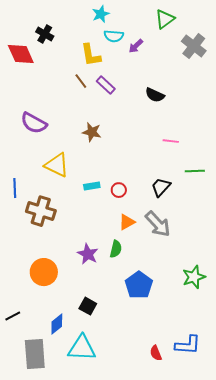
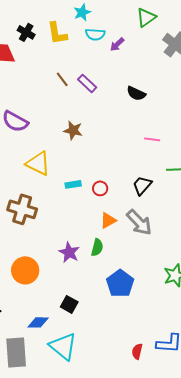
yellow L-shape: (91, 55) -> (57, 33), moved
blue diamond: (57, 324) -> (38, 322), turned 40
cyan triangle: (82, 348) -> (63, 346), turned 36
red semicircle: (156, 353) -> (137, 351), turned 35

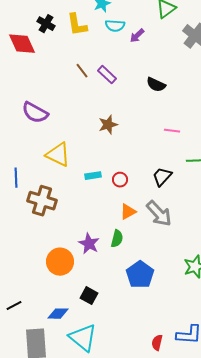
brown star: (73, 130) -> (108, 125), moved, turned -30
orange circle: (25, 270) -> (60, 262), moved

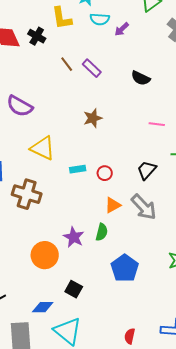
black cross: (46, 24) -> (37, 36), moved
red semicircle: (157, 343) -> (130, 336), moved

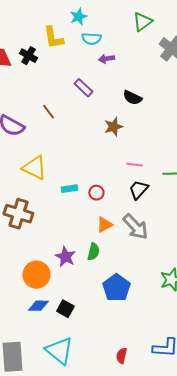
purple arrow: (122, 29) -> (106, 59), moved, turned 35
brown line: (67, 64) -> (48, 112), moved
brown star: (93, 118) -> (113, 127), moved
pink line: (157, 124) -> (134, 165), moved
blue diamond: (43, 307) -> (38, 306), moved

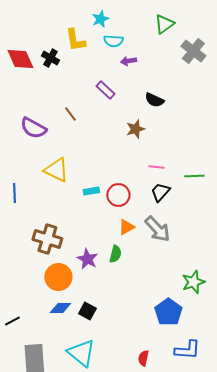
red circle: (96, 193) -> (118, 195), size x1.5
brown cross: (18, 214) -> (47, 239), moved
blue pentagon: (116, 288) -> (168, 312), moved

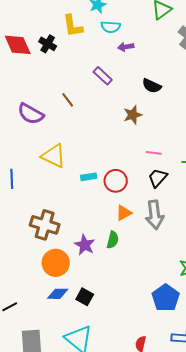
gray arrow: (157, 229) -> (155, 215), turned 36

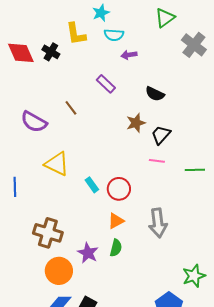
cyan rectangle: (89, 177) -> (92, 185), turned 63
black trapezoid: (158, 178) -> (161, 135), moved
orange triangle: (124, 213) -> (116, 221), moved

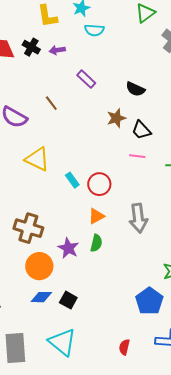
yellow L-shape: (76, 34) -> (47, 16), moved
purple arrow: (129, 55) -> (57, 50), moved
black trapezoid: (161, 135) -> (141, 130), turned -85

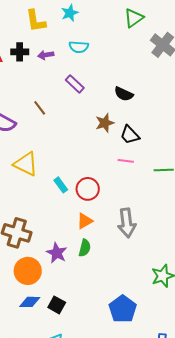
cyan semicircle: (94, 30) -> (79, 47), moved
black cross: (31, 47) -> (20, 52), turned -30
blue pentagon: (149, 301) -> (123, 309), moved

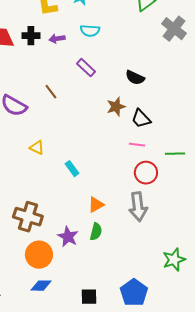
yellow triangle: (26, 164) -> (37, 148), size x0.6
red circle: (88, 189) -> (146, 173), moved
black square: (57, 305) -> (89, 297), moved, turned -30

